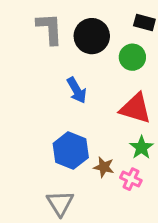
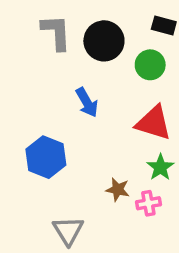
blue hexagon: (71, 151) -> (46, 157), moved
pink cross: (131, 179) -> (148, 203), turned -35

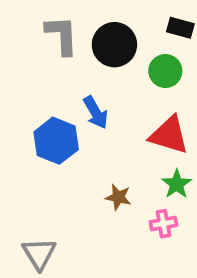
blue hexagon: (46, 157) -> (56, 141), moved
brown star: (118, 190) -> (118, 197), moved
gray triangle: (68, 231) -> (39, 254), moved

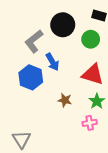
gray L-shape: (62, 35) -> (34, 41), moved, turned -125
brown star: (118, 197) -> (65, 100), moved

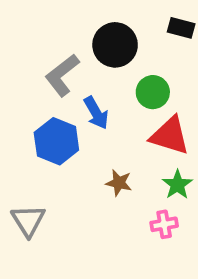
green circle: (91, 39) -> (153, 92), moved
gray triangle: (21, 139) -> (28, 221), moved

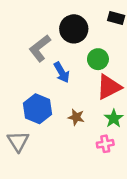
red triangle: (170, 136) -> (109, 87), turned -44
blue hexagon: (56, 141) -> (37, 109), moved

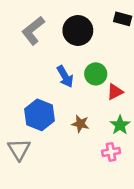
gray L-shape: (40, 48) -> (33, 30), moved
green circle: (98, 59) -> (96, 74), moved
red triangle: (109, 87) -> (115, 92), size x0.6

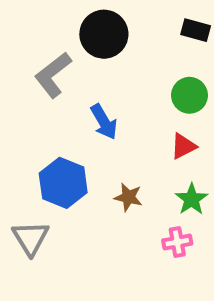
gray L-shape: (33, 30) -> (53, 75), moved
black circle: (78, 30) -> (104, 34), moved
green circle: (96, 74) -> (189, 95), moved

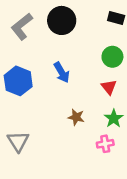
gray L-shape: (53, 75) -> (22, 27), moved
red triangle: (183, 146) -> (109, 87), turned -42
blue hexagon: (63, 183) -> (18, 81), moved

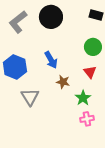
brown star: (76, 117) -> (63, 82), moved
green star: (114, 118) -> (83, 98), moved
gray triangle: (18, 141) -> (30, 97), moved

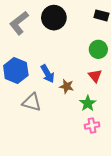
blue arrow: (51, 60) -> (48, 74), moved
gray triangle: (30, 97) -> (32, 102), turned -42

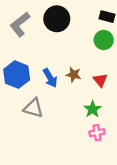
green circle: (98, 49) -> (104, 40), moved
brown star: (67, 86) -> (74, 75), moved

